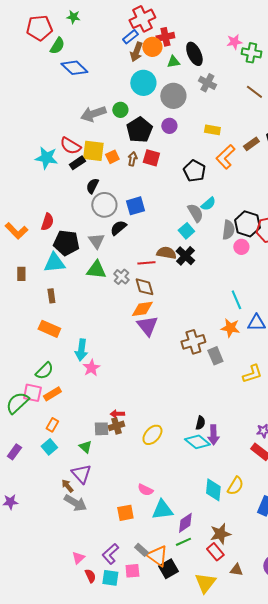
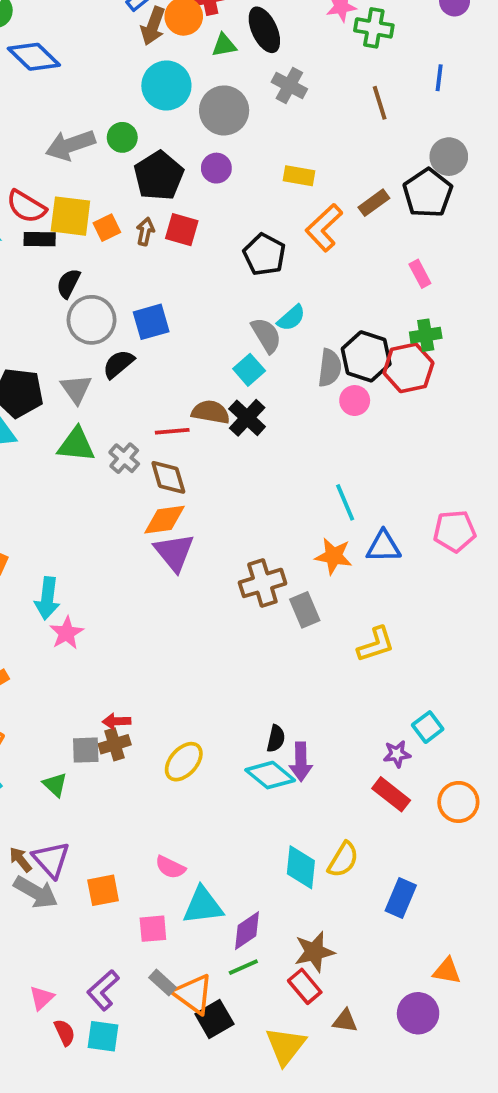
brown line: (254, 92) -> (380, 103), turned 36
black rectangle: (77, 163) -> (40, 239), turned 35
purple triangle: (81, 474) -> (51, 860), moved
orange square: (125, 513) -> (103, 890), moved
pink square: (132, 571) -> (153, 929), moved

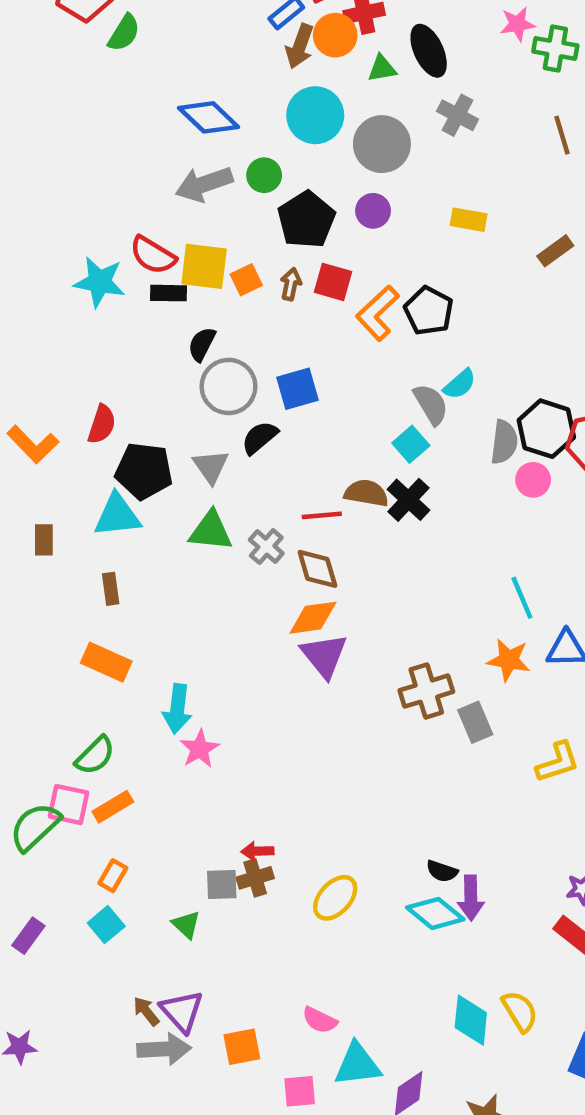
blue diamond: (34, 57) -> (208, 117), moved
orange L-shape: (324, 228) -> (377, 313), moved
black semicircle: (276, 739) -> (442, 871), turned 96
yellow semicircle: (343, 860) -> (520, 1011), turned -63
gray arrow: (36, 892) -> (164, 1049), turned -33

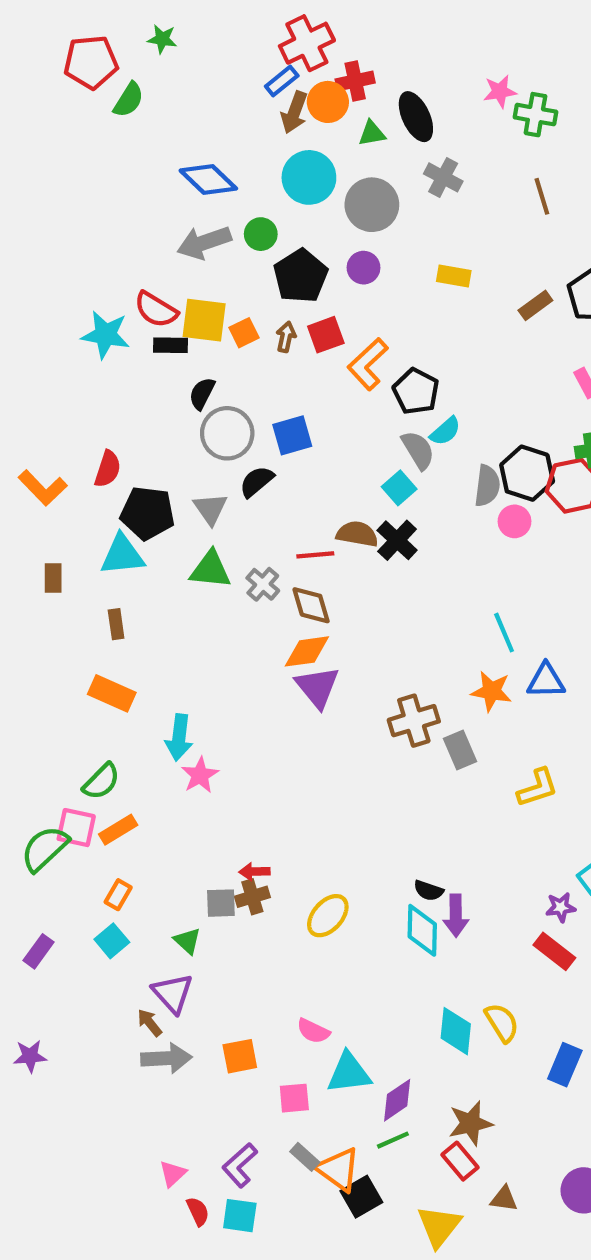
red square: (333, 282) -> (326, 335), turned -36
black pentagon: (429, 311) -> (416, 391), moved
cyan diamond: (435, 913) -> (422, 930), turned 52
purple triangle: (182, 1011) -> (173, 993), moved

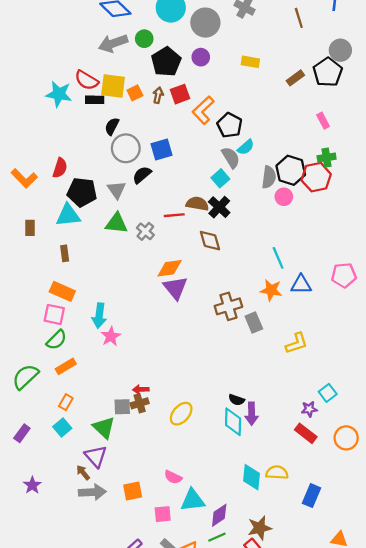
brown diamond: (311, 605) -> (210, 241), moved
pink square: (76, 828) -> (54, 314), moved
green triangle: (187, 941) -> (104, 428), size x1.5
yellow semicircle: (502, 1023) -> (277, 473), turned -55
purple star: (30, 1056) -> (32, 485), moved, turned -30

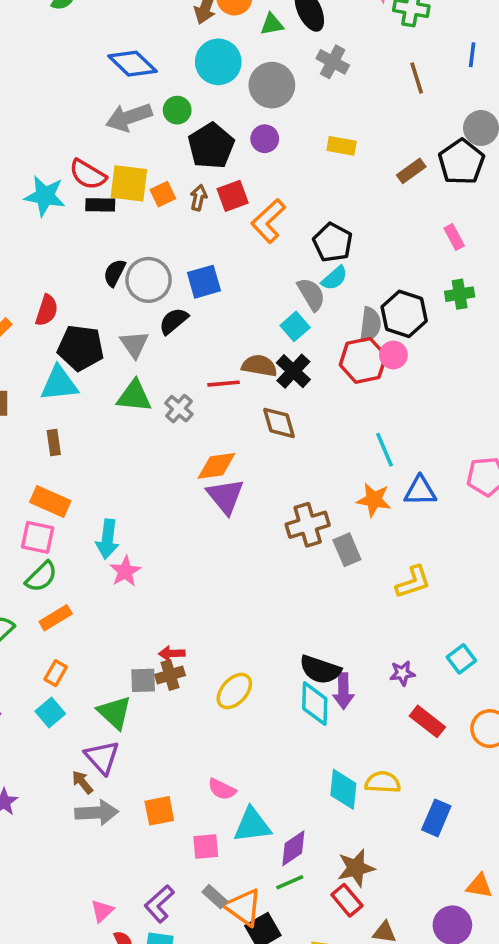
black pentagon: (230, 125) -> (333, 242), moved
black semicircle: (112, 126) -> (115, 273), moved
red hexagon: (316, 177) -> (363, 360), moved
black semicircle: (237, 400) -> (320, 670), size x1.6
purple star: (309, 409) -> (402, 673), moved

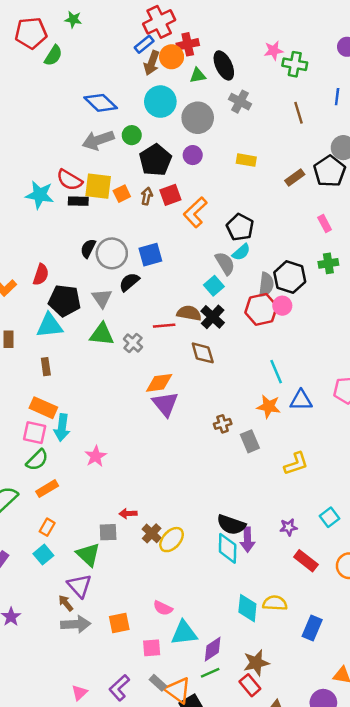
brown cross: (308, 525) -> (223, 424), size x0.6
cyan arrow: (107, 539) -> (62, 428), moved
brown cross: (170, 675) -> (152, 533), moved, turned -30

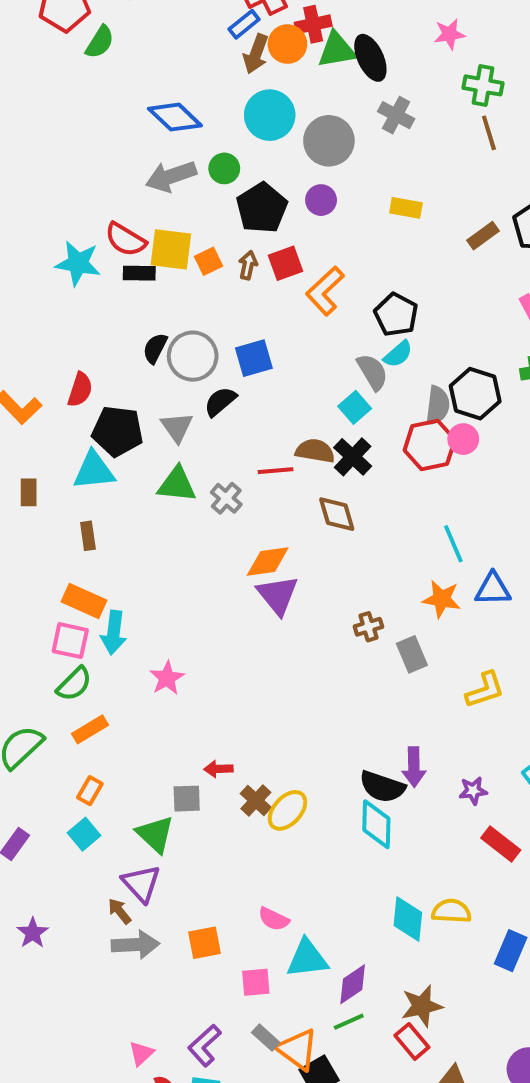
green cross: (295, 64) -> (483, 85), moved
green triangle: (198, 75) -> (337, 50), moved, size x1.5
purple arrow: (247, 540) -> (414, 767), moved

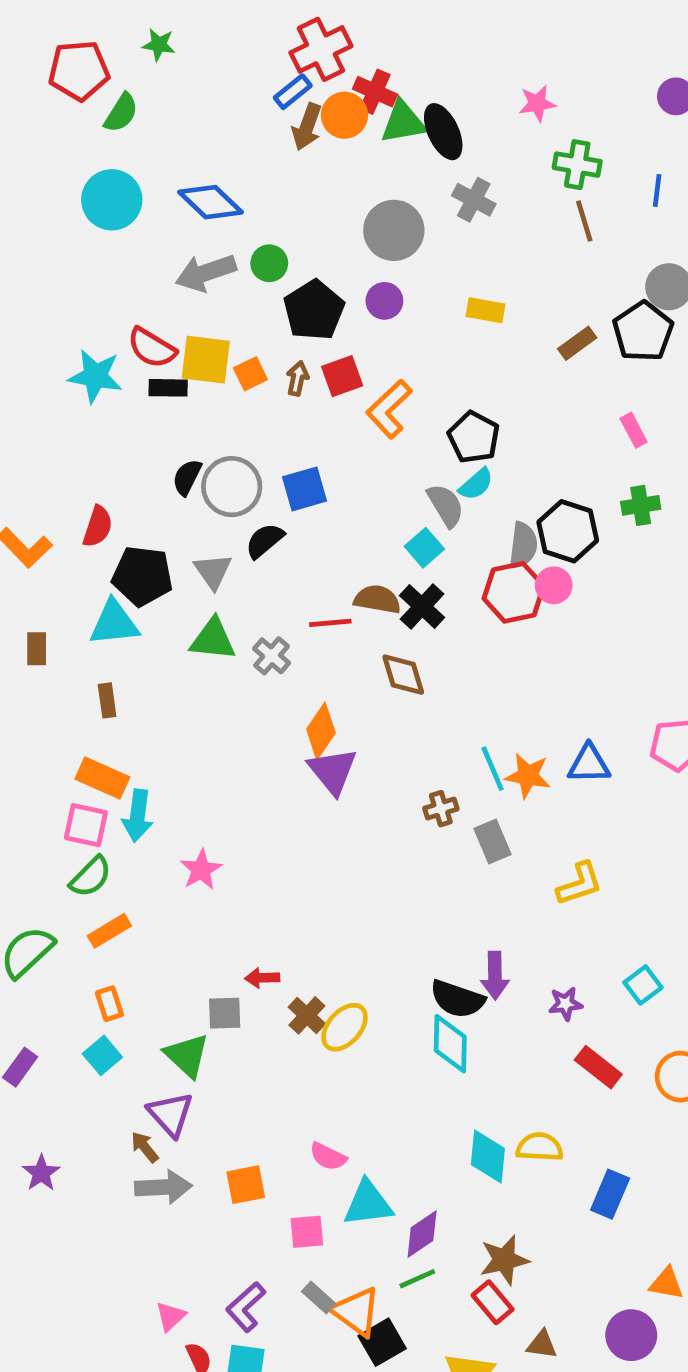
red cross: (313, 24) -> (375, 92), turned 36
cyan circle: (270, 115) -> (112, 200), moved
cyan line: (453, 544) -> (493, 769), moved
orange diamond: (268, 562) -> (321, 731), turned -48
orange rectangle: (90, 791) -> (109, 1004), turned -48

